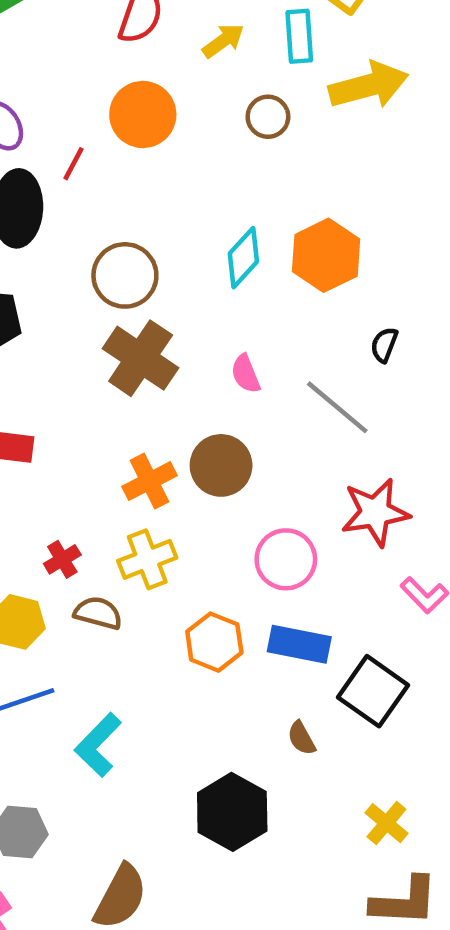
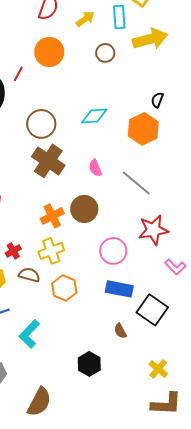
orange hexagon: (326, 255) -> (143, 129), moved
cyan diamond: (243, 258) -> (94, 116), turned 44
black semicircle: (384, 345) -> (157, 100), moved
orange hexagon: (214, 642) -> (64, 288), moved
black hexagon: (232, 812) -> (89, 364), size x0.7

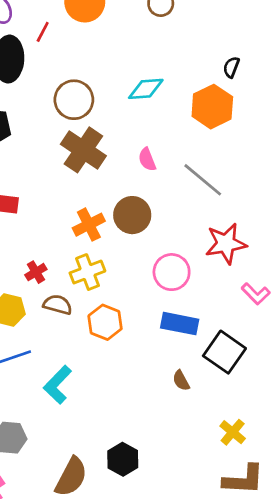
black hexagon: (89, 364) -> (123, 459), moved

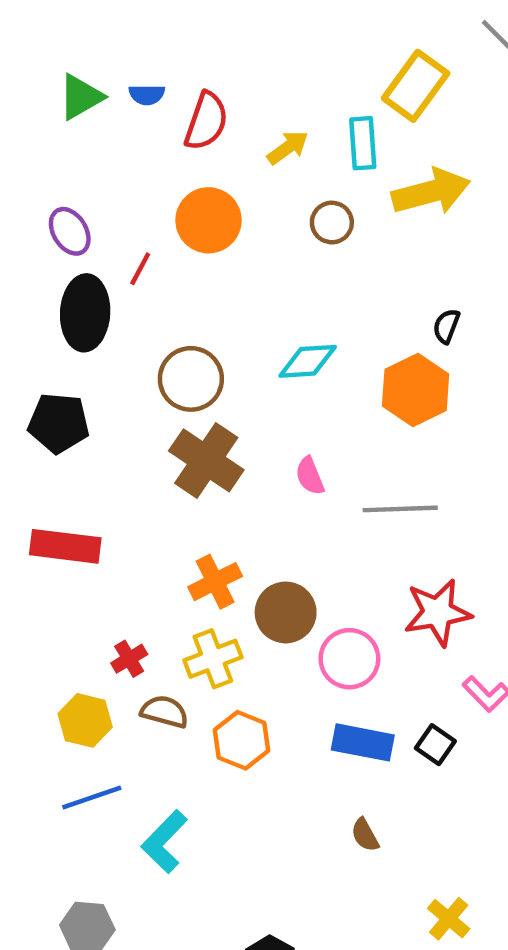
gray line: (203, 180) -> (400, 509), turned -42
brown circle: (132, 215) -> (286, 612), moved
black square: (224, 352) -> (435, 745), moved, size x0.6

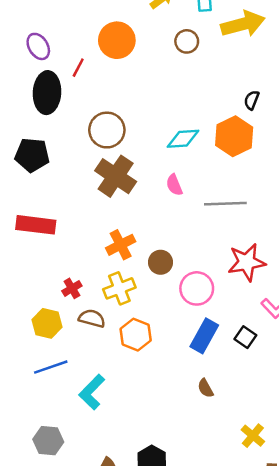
cyan diamond: (308, 361) -> (183, 139), moved
brown circle: (286, 612) -> (161, 262), size x0.7
blue rectangle: (363, 742) -> (204, 336), turned -72

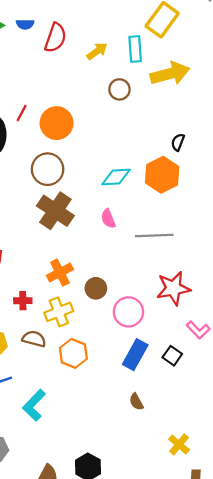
orange circle: (117, 40) -> (57, 123), moved
red cross: (72, 288) -> (23, 301), moved, turned 30

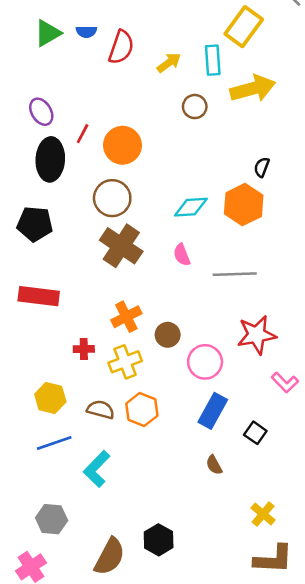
brown semicircle: (34, 339) -> (101, 410), moved
black square: (172, 356) -> (255, 433), moved

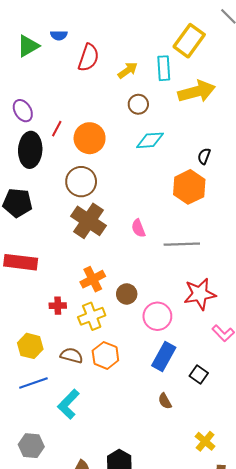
blue semicircle: (86, 32) -> (59, 35), moved
brown circle: (195, 107) -> (138, 104), moved
cyan diamond: (191, 207) -> (150, 140), moved

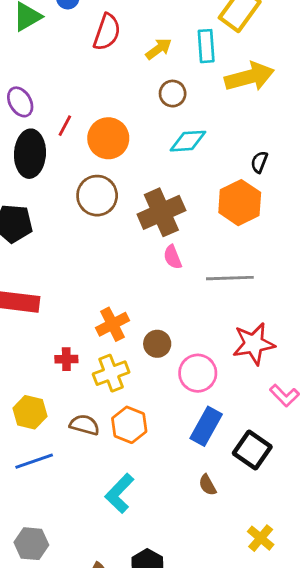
brown cross: (89, 221) -> (161, 212), moved, turned 32
black square: (199, 375) -> (252, 450), size x1.5
cyan L-shape: (68, 404) -> (119, 493), moved

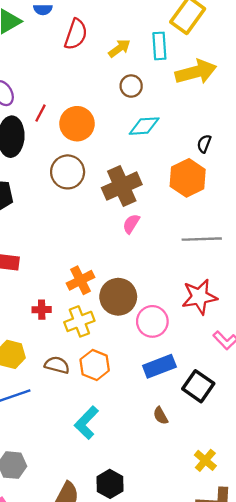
pink semicircle: (173, 257) -> (131, 224), turned 54
gray line: (230, 278) -> (202, 239), moved
brown circle: (157, 344) -> (118, 297), size x1.6
blue rectangle: (206, 426) -> (159, 366), turned 40

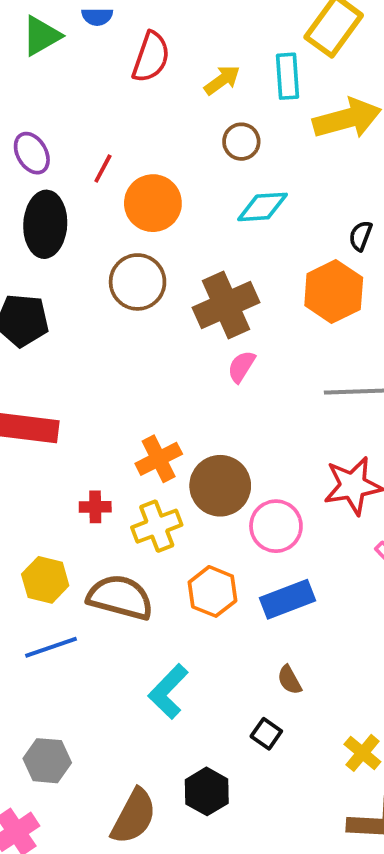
red line: (41, 113) -> (103, 169), moved
brown semicircle: (57, 365) -> (120, 597), size x1.6
orange hexagon: (95, 365) -> (213, 591), moved
black square: (198, 386) -> (266, 734), moved, size x0.6

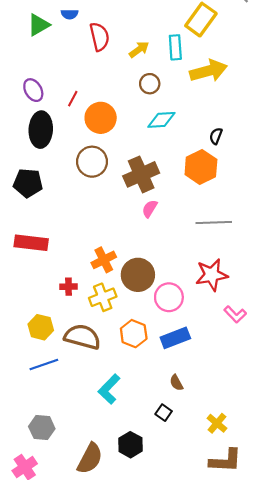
red semicircle: (151, 57) -> (99, 37), turned -32

